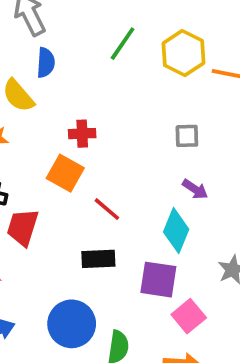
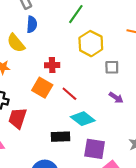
yellow hexagon: (184, 53) -> (91, 44), moved
red line: (107, 209) -> (69, 94), moved
cyan diamond: (176, 231) -> (83, 119), moved, turned -75

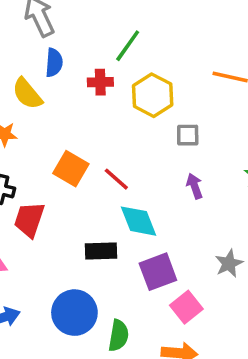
red cross: (52, 65) -> (100, 82), moved
purple arrow: (116, 98) -> (195, 186), turned -144
cyan diamond: (83, 119) -> (139, 221), turned 30
purple square: (95, 149) -> (158, 272), turned -30

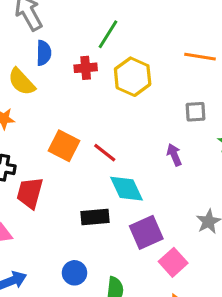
gray square: (188, 135) -> (196, 112), moved
blue circle: (74, 313) -> (75, 273), size x0.6

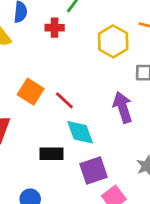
yellow hexagon: (133, 77) -> (113, 41), moved
purple arrow: (174, 155) -> (123, 107), size x1.6

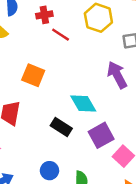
red line: (64, 100) -> (61, 35), moved
black rectangle: (51, 154) -> (61, 127), turned 42

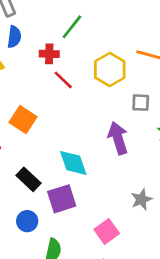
black rectangle: (61, 127) -> (29, 179), moved
purple square: (101, 135) -> (62, 199), moved
blue circle: (49, 171) -> (27, 221), moved

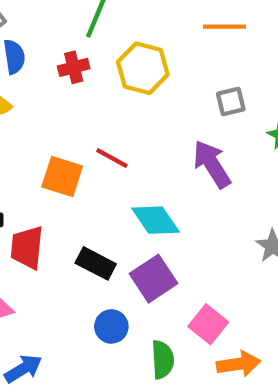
yellow hexagon: (110, 69) -> (143, 68), moved
red line: (63, 80) -> (112, 158), moved
pink square: (107, 231) -> (208, 324), moved

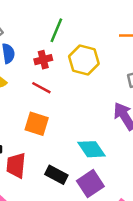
red line: (112, 158) -> (41, 88), moved

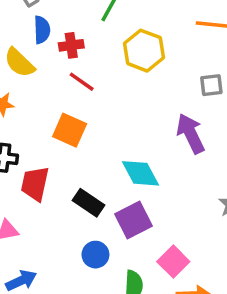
red cross: (43, 60) -> (71, 45), moved

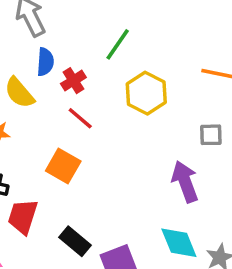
red cross: (71, 45) -> (73, 81), turned -30
cyan diamond: (140, 173) -> (179, 243), moved

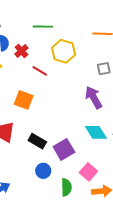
green line: (118, 44) -> (43, 27), turned 66
red line: (80, 118) -> (40, 71), moved

